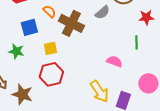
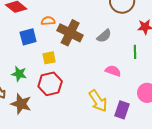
orange semicircle: (49, 11) -> (48, 21), turned -48
gray semicircle: (102, 12) -> (104, 36), moved
green star: (16, 51) -> (19, 74), moved

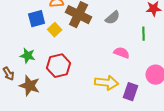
yellow square: (49, 58) -> (55, 30), moved, turned -32
yellow arrow: (98, 101) -> (107, 83), turned -50

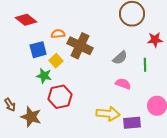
gray semicircle: (113, 18) -> (120, 58), moved
green star: (28, 56) -> (44, 76), moved
purple rectangle: (131, 92) -> (132, 123), turned 66

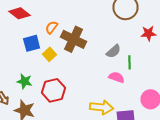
orange semicircle: (58, 34) -> (52, 27), turned -48
green line: (145, 65) -> (130, 62), moved
green star: (44, 76) -> (24, 81), moved

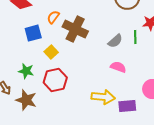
yellow square: (50, 54) -> (51, 52), moved
green line: (130, 62) -> (135, 37), moved

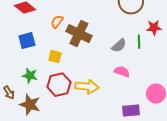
blue square: (33, 33) -> (27, 41), moved
yellow square: (51, 52) -> (55, 57), turned -32
yellow arrow: (103, 97) -> (87, 87), moved

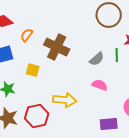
orange semicircle: (57, 22) -> (27, 35), moved
red hexagon: (59, 85) -> (37, 116), moved

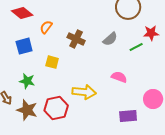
brown cross: (57, 47) -> (76, 39), size x0.7
green line: (117, 55) -> (136, 47), turned 64
gray semicircle: (97, 59) -> (110, 39), moved

